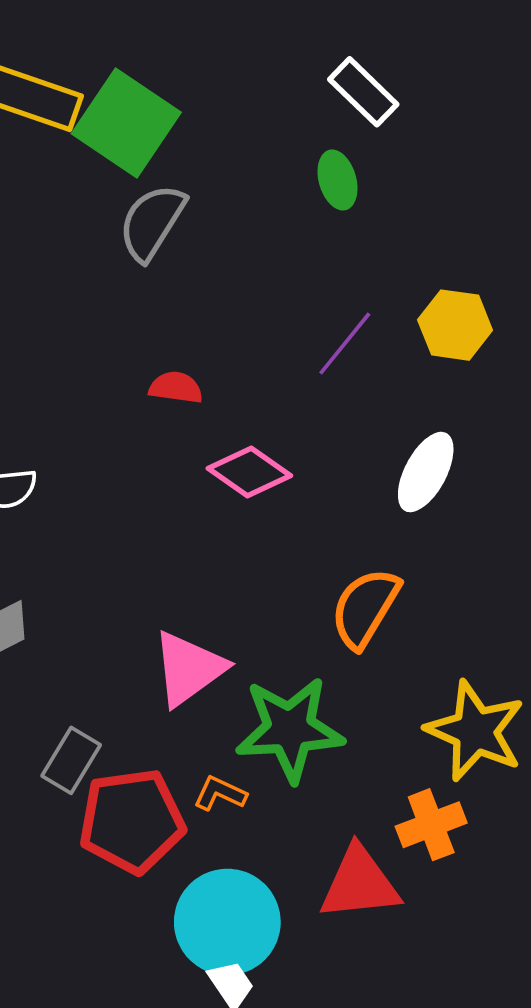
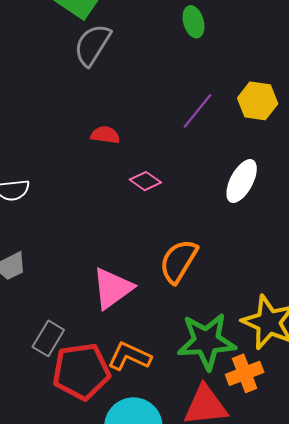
pink diamond: (249, 472) -> (145, 181), size x0.7
orange semicircle: (365, 608) -> (178, 261), moved
green star: (290, 729) -> (207, 341), moved
orange L-shape: (220, 793) -> (129, 356), size x1.5

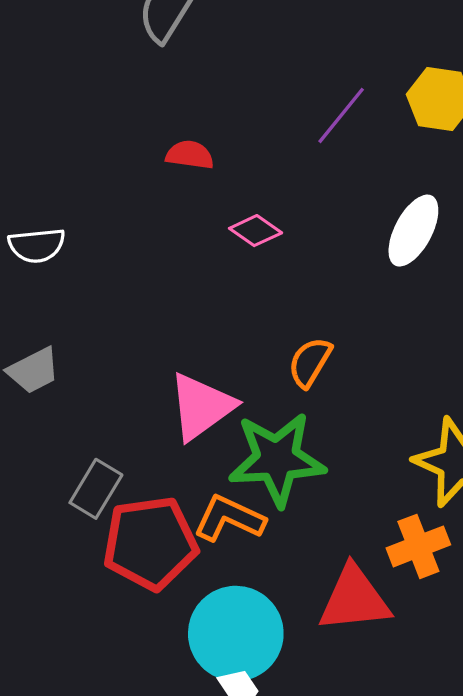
orange semicircle: (178, 261) -> (310, 362), size x0.7
green star: (207, 341) -> (277, 459), moved

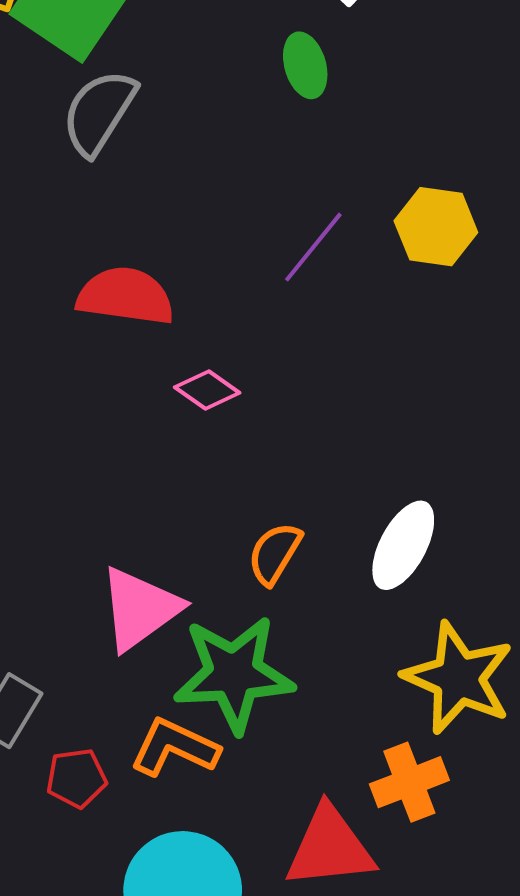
red semicircle: (190, 155) -> (126, 296), size x1.6
white ellipse: (413, 231) -> (403, 545), moved
red pentagon: (150, 543) -> (76, 778), size x0.5

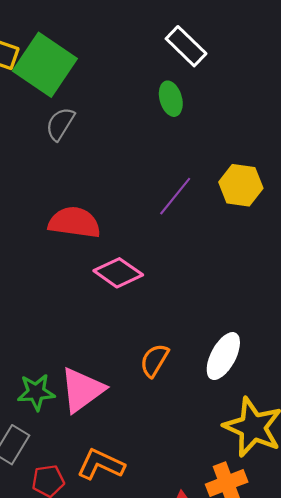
gray semicircle: (99, 112) -> (60, 124), size x0.7
pink diamond: (207, 390) -> (118, 273), size x1.4
green star: (234, 674) -> (36, 392), moved, size x0.6

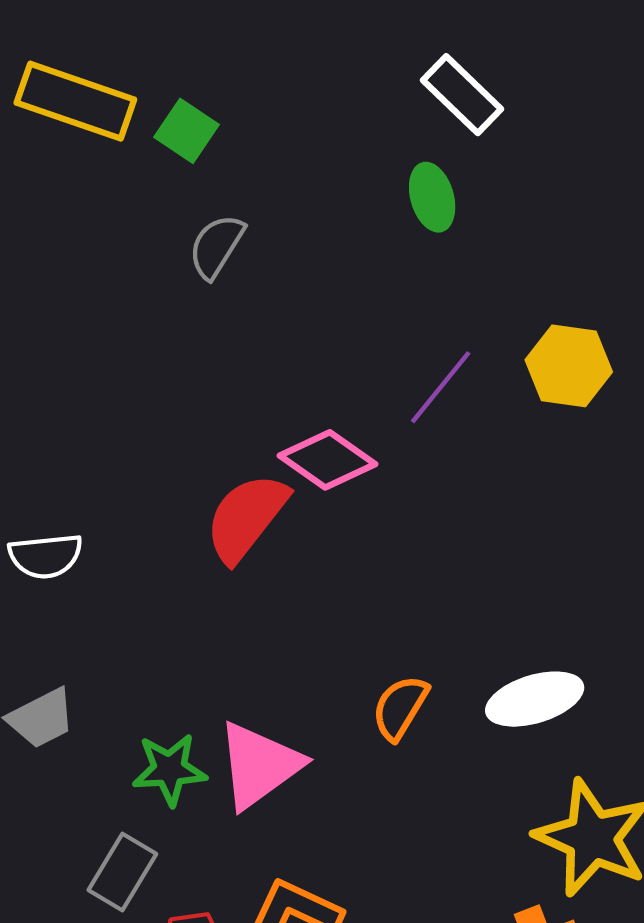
green square: (45, 65) -> (186, 131), size x0.5
red semicircle: (74, 222) -> (246, 517), moved, turned -60
pink diamond: (118, 273) -> (327, 460), moved
white ellipse: (223, 356) -> (535, 699), turned 45

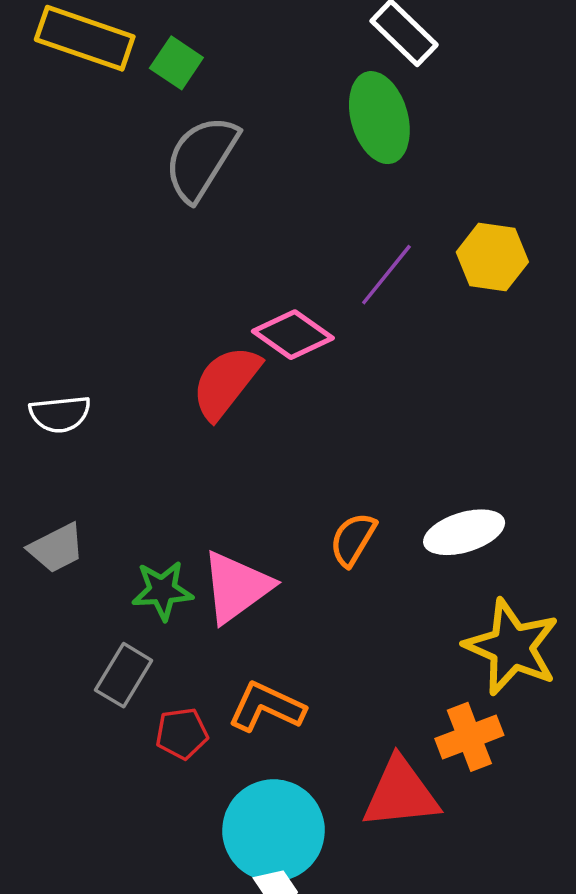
green ellipse: (432, 197) -> (379, 118), size x1.6
gray semicircle: (216, 246) -> (201, 158), size x1.6

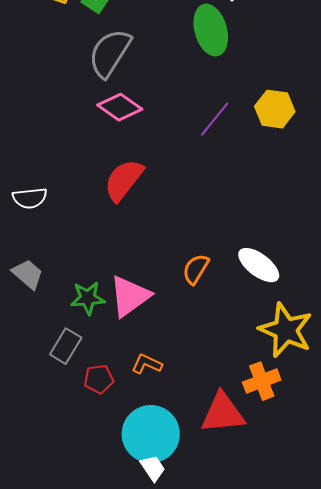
pink diamond: (293, 335) -> (120, 107), moved
white ellipse: (464, 532) -> (259, 265), turned 54
gray trapezoid: (56, 548) -> (28, 274), turned -112
orange L-shape: (266, 707) -> (147, 364), size x0.7

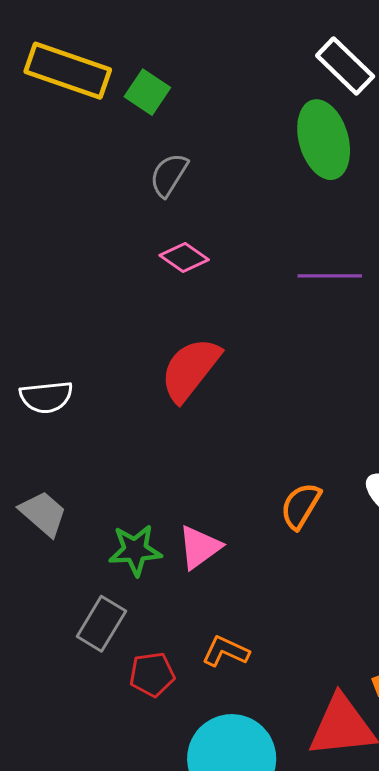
gray semicircle: (110, 53) -> (169, 175), size x0.6
pink diamond: (120, 107) -> (184, 258), size x0.7
purple line: (215, 119) -> (330, 276), turned 51
pink triangle: (130, 296) -> (199, 547), size x0.7

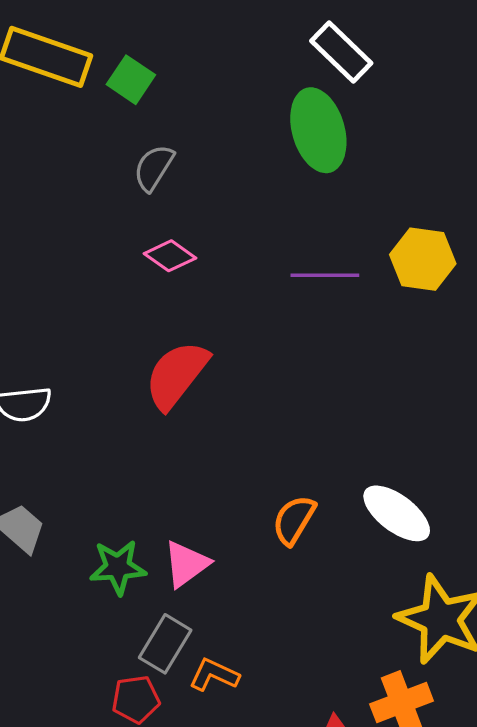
gray rectangle: (101, 624) -> (165, 644), moved

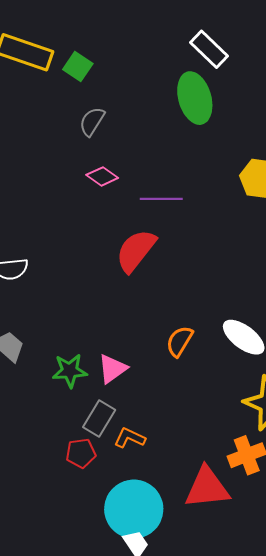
purple line: (325, 275) -> (161, 199), moved
red semicircle: (177, 375) -> (136, 251), moved

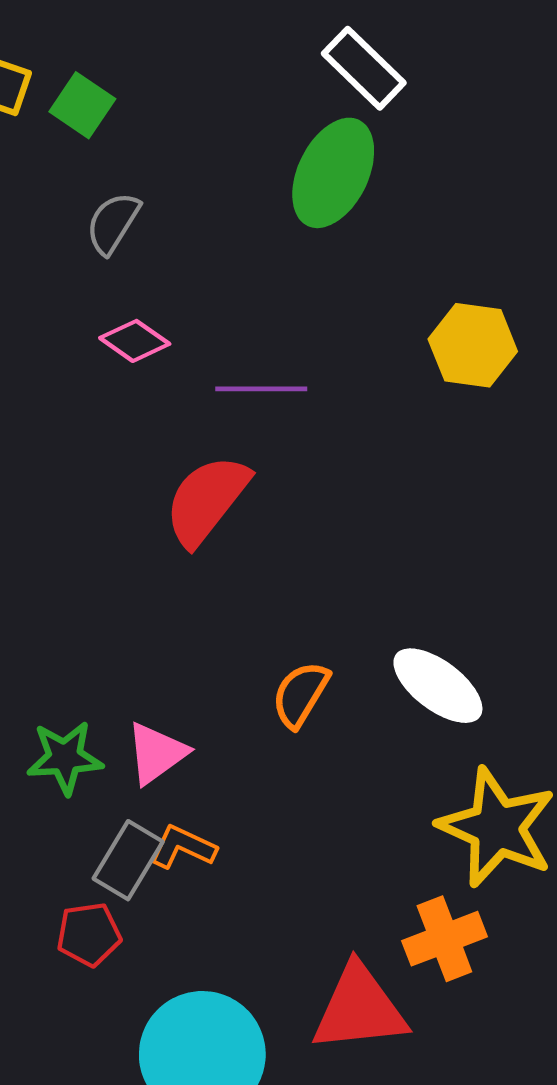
green ellipse: (195, 98) -> (333, 173), turned 42
orange L-shape: (130, 438) -> (183, 847), moved

